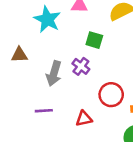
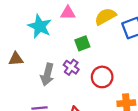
green square: (94, 40) -> (82, 43), turned -35
red circle: (111, 95) -> (102, 77), moved

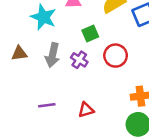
gray arrow: (47, 74) -> (52, 55), moved
red circle: (102, 77) -> (116, 56), moved

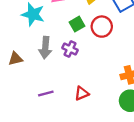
brown triangle: (19, 53) -> (15, 59), moved
red circle: (116, 56) -> (102, 27), moved

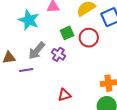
gray arrow: (45, 48) -> (37, 51), turned 30
purple line: (46, 94) -> (26, 70), moved

